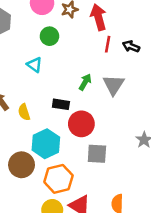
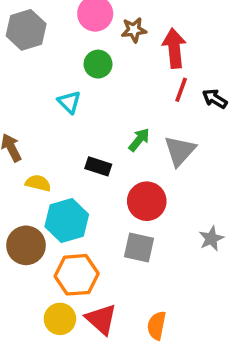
yellow semicircle: (24, 112) -> (38, 183), moved, turned 112
red circle: (81, 124) -> (147, 201), moved

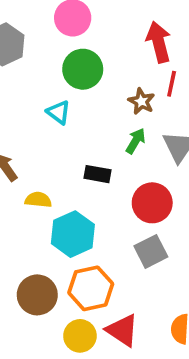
brown star: (134, 30) -> (141, 101), moved, turned -30
green circle: (98, 64) -> (83, 69), size x1.4
brown circle: (26, 245) -> (37, 295), moved
gray square: (139, 247) -> (151, 251), turned -32

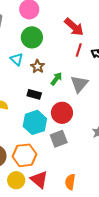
red arrow: (159, 42) -> (74, 27), turned 140
brown star: (141, 101) -> (38, 66), moved
cyan hexagon: (73, 234) -> (35, 122), moved

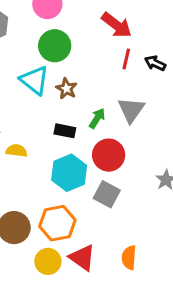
cyan triangle: (17, 59) -> (34, 80), size x1.5
green arrow: (56, 79) -> (97, 118), moved
gray square: (59, 139) -> (107, 194), turned -36

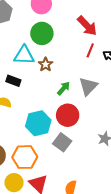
cyan triangle: (34, 80) -> (24, 55), turned -45
black rectangle: (65, 131) -> (13, 81), moved

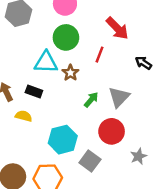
red line: (90, 50) -> (100, 55), moved
red circle: (68, 115) -> (112, 131), moved

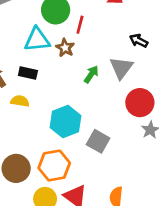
red line: (100, 55) -> (80, 25), moved
black arrow: (143, 63) -> (139, 41), moved
red circle: (112, 131) -> (140, 103), moved

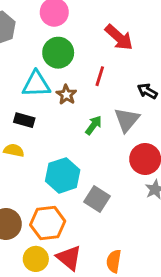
red line: (80, 25) -> (100, 76), moved

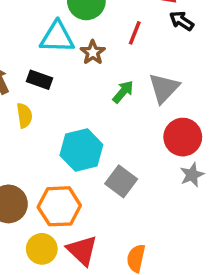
black arrow: (147, 91) -> (182, 21), moved
yellow semicircle: (14, 150) -> (24, 116), turned 66

